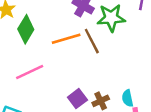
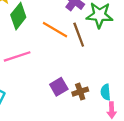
orange line: (66, 39) -> (55, 30), turned 40

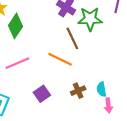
orange line: (55, 30) -> (60, 59), moved
purple square: (59, 87) -> (42, 94), moved

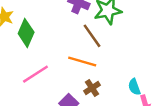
brown cross: (78, 91) -> (92, 88), moved

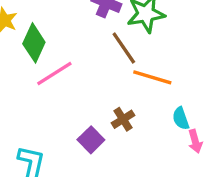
orange line: (82, 61) -> (152, 77), moved
pink line: (35, 74) -> (54, 73), moved

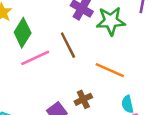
brown line: (124, 48) -> (68, 45), moved

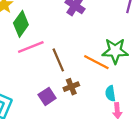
green star: (111, 21) -> (115, 51), moved
brown line: (68, 45) -> (58, 60), moved

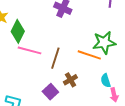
pink line: (31, 47) -> (30, 50), turned 45
brown line: (58, 60) -> (55, 58), turned 50

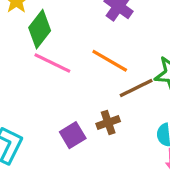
orange line: (89, 55) -> (110, 61), moved
brown line: (55, 58) -> (136, 88), moved, turned 35

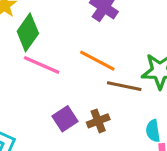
brown line: (136, 88) -> (124, 86), turned 40
purple square: (73, 135) -> (65, 119), moved

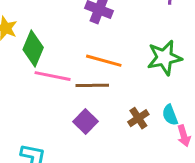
brown line: (124, 86) -> (92, 85), moved
brown cross: (98, 121) -> (138, 118), moved

